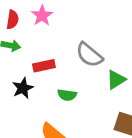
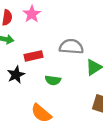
gray semicircle: (89, 55) -> (71, 47), turned 145

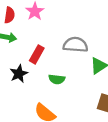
red rectangle: (33, 56) -> (37, 54), turned -48

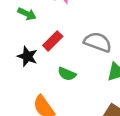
black star: (19, 74) -> (27, 56), turned 30

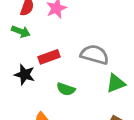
red rectangle: (53, 41) -> (49, 57), turned 30

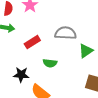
black star: (25, 75) -> (21, 75), moved

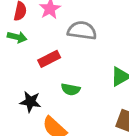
gray semicircle: (66, 33) -> (82, 31), moved

